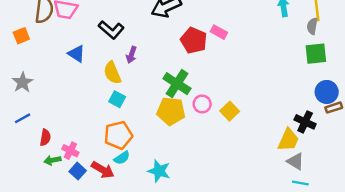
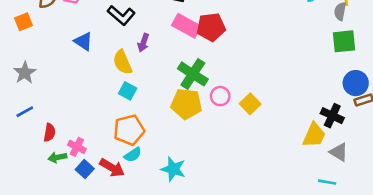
pink rectangle: (219, 32) -> (186, 26), moved, size x1.5
red pentagon: (194, 40) -> (211, 27), turned -30
gray triangle: (296, 161) -> (339, 152), moved

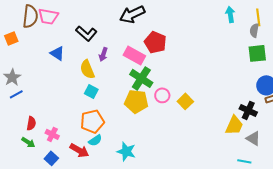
pink rectangle: (186, 26) -> (134, 55), moved
red pentagon: (211, 27) -> (155, 42), turned 30
blue line: (25, 112) -> (16, 94), moved
green arrow: (57, 157) -> (28, 142), moved, turned -136
blue square: (85, 169) -> (51, 158), moved

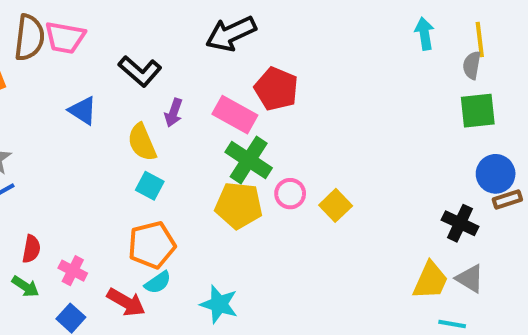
yellow trapezoid: (234, 125) -> (430, 281), moved

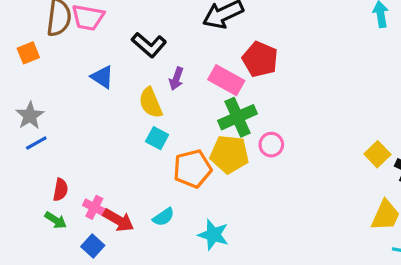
green cross: (249, 160) -> (237, 117), turned 33
yellow square: (336, 205) -> (377, 154), moved
orange pentagon: (152, 245) -> (192, 169), moved
red arrow: (126, 302) -> (118, 220), moved

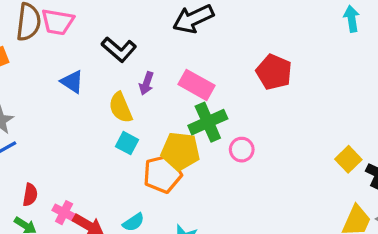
red pentagon: (260, 59) -> (274, 72), moved
yellow pentagon: (229, 154) -> (180, 151), moved

